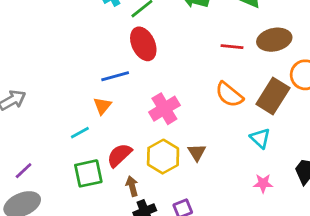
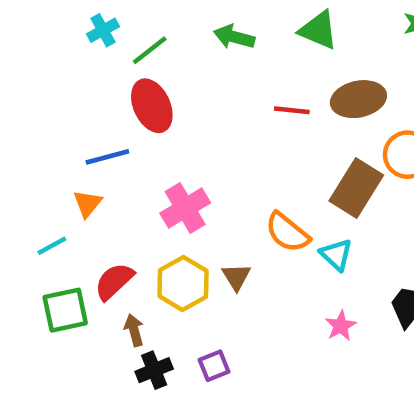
orange semicircle: (229, 95) -> (287, 232), moved
pink star: (263, 183) -> (341, 326), turned -30

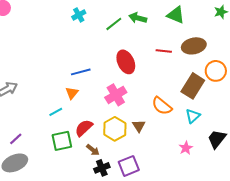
green line: (150, 50) -> (114, 24), moved
red ellipse: (152, 106) -> (126, 62), moved
cyan triangle: (336, 255) -> (193, 116), moved, turned 35
brown arrow: (134, 330) -> (93, 150), turned 144
purple square: (214, 366) -> (129, 166), size x1.5

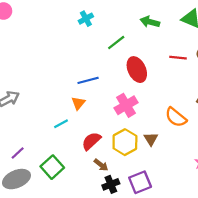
green line: (114, 24) -> (116, 42), moved
green square: (62, 141) -> (52, 167), moved, turned -30

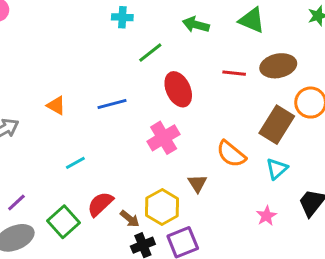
cyan cross: (86, 19) -> (122, 17), moved, turned 32
orange triangle: (78, 103) -> (56, 105), moved, turned -40
red semicircle: (91, 141) -> (100, 204), moved
yellow hexagon: (125, 142) -> (162, 207), moved

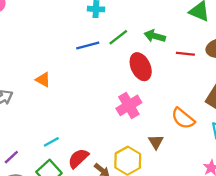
green arrow: (196, 25) -> (155, 36), moved
blue line: (112, 104) -> (88, 46), moved
cyan line: (75, 163) -> (51, 142), moved

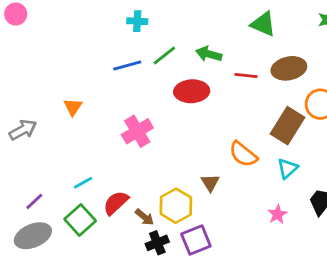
red ellipse: (141, 67) -> (192, 91), turned -68
orange triangle: (43, 80) -> (73, 107), turned 35
pink cross: (129, 105) -> (137, 131), moved

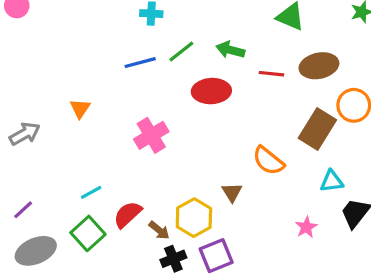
cyan triangle: (287, 168) -> (332, 181), moved, turned 35
purple line: (34, 201) -> (23, 210), moved

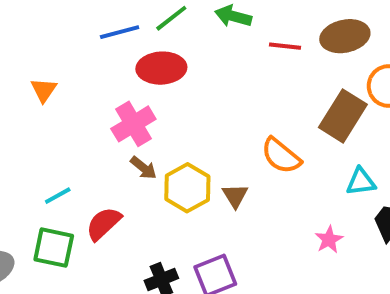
red ellipse: (211, 91) -> (161, 68), moved
yellow hexagon: (194, 218) -> (187, 188), moved
brown arrow: (159, 230) -> (143, 168), moved
green square: (88, 233) -> (54, 248), turned -36

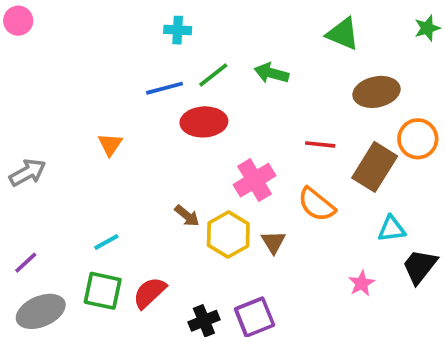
red line: (285, 46) -> (320, 144), moved
orange triangle: (44, 90) -> (110, 144), moved
pink cross: (133, 124) -> (255, 180), moved
red semicircle: (104, 224) -> (150, 293), moved

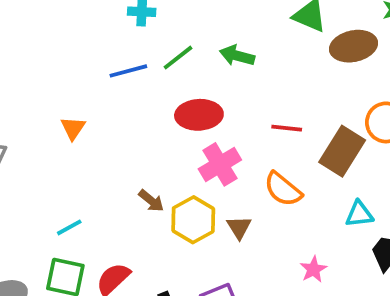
brown ellipse: (377, 92) -> (354, 46), moved
red ellipse: (204, 122) -> (199, 115), moved
pink star: (361, 283) -> (313, 269), moved

